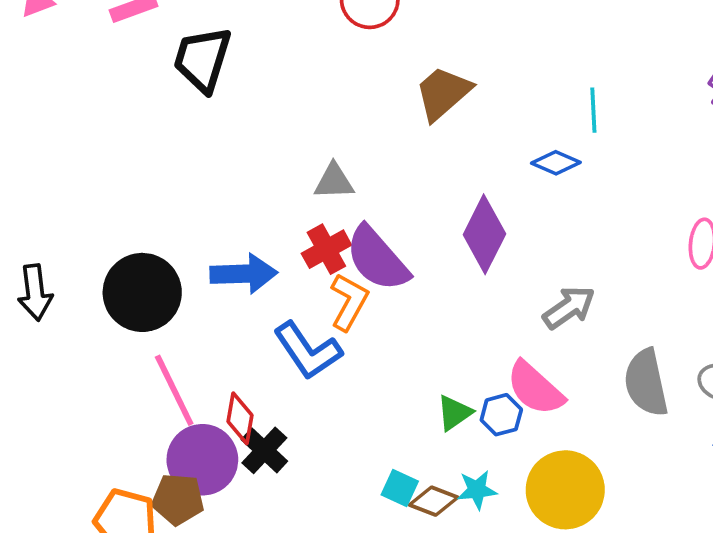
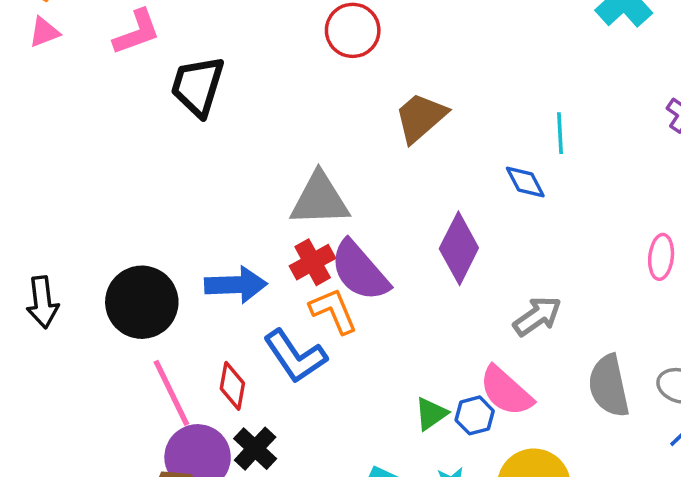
blue diamond: (556, 163) -> (525, 182), turned 39
gray triangle: (334, 182) -> (320, 199), size x1.6
orange L-shape: (349, 302) -> (333, 311), turned -52
red diamond: (240, 418) -> (232, 386), moved

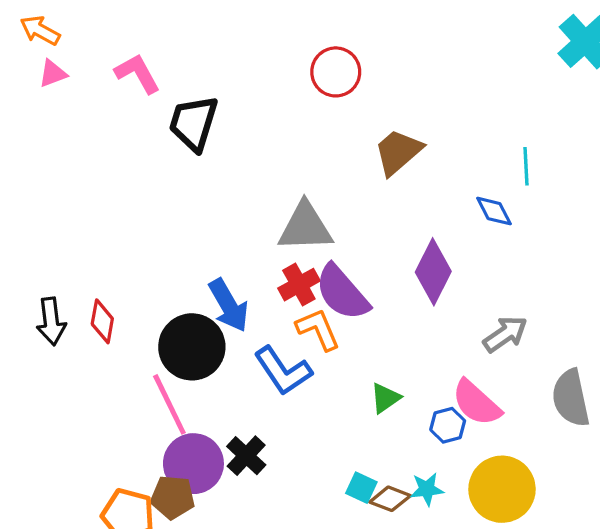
pink L-shape: (137, 32) -> (137, 74), turned -99
blue arrow: (236, 285) -> (229, 305), turned 62
black circle: (142, 302) -> (192, 347), moved
red diamond: (232, 386) -> (102, 321), moved
green triangle: (431, 414) -> (385, 398), moved

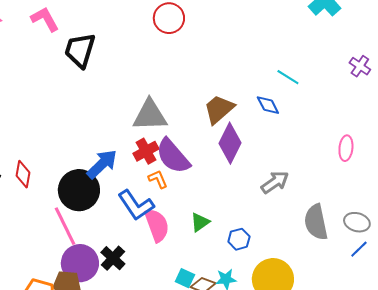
brown trapezoid: (398, 152) -> (219, 109), moved
cyan line: (526, 166) -> (288, 77), turned -55
blue arrow: (229, 305) -> (102, 164), turned -104
orange L-shape: (318, 329) -> (158, 179), size x0.7
pink semicircle: (476, 403) -> (157, 225), moved, turned -152

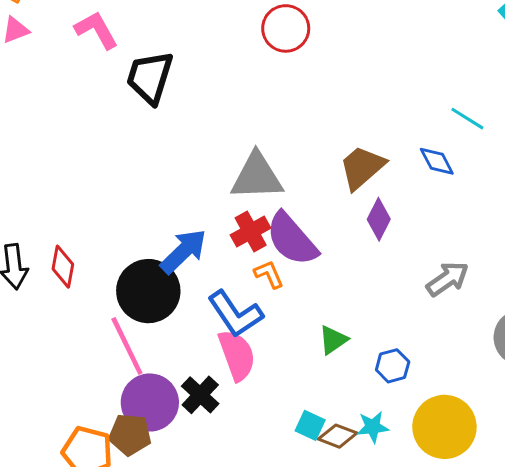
purple diamond: (230, 143) -> (379, 219), size x0.7
pink semicircle: (157, 225) -> (237, 355), moved

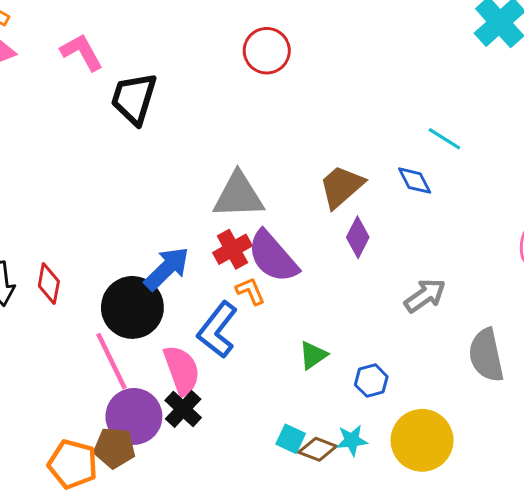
blue L-shape: (235, 314) -> (217, 330), turned 72
pink semicircle: (237, 355) -> (182, 370), moved

